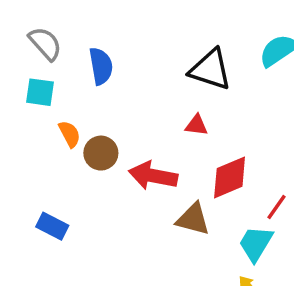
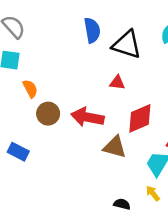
blue semicircle: (101, 66) -> (92, 30), moved
brown circle: (101, 153) -> (48, 114), moved

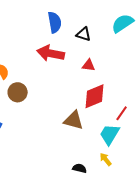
black triangle: (127, 45) -> (84, 34), size x0.6
red triangle: (117, 83) -> (89, 65), moved
red arrow: (87, 117) -> (51, 53), moved

